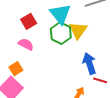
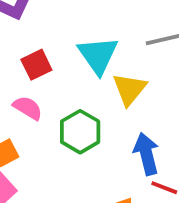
green hexagon: (61, 33) -> (80, 132), moved

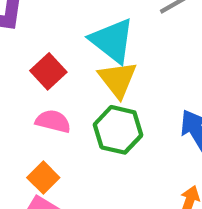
yellow triangle: (129, 89) -> (118, 79), moved

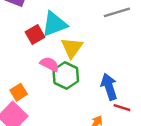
cyan triangle: (112, 41) -> (54, 24), moved, turned 48
pink semicircle: (53, 121) -> (49, 64), moved

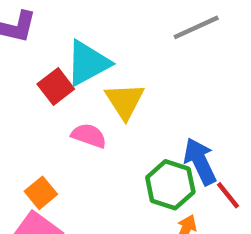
green hexagon: (66, 75) -> (170, 185), moved
red line: (122, 108) -> (228, 195), turned 42

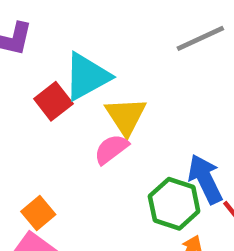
pink semicircle: (89, 136) -> (111, 149), moved, turned -56

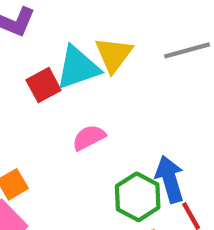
yellow triangle: (126, 116) -> (114, 55), moved

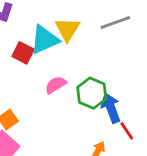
red square: (44, 85) -> (23, 53), turned -30
green hexagon: (138, 197) -> (92, 93), moved

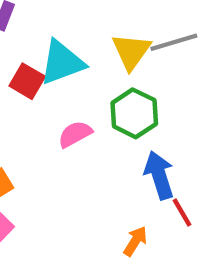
yellow triangle: (67, 29) -> (131, 51), moved
green hexagon: (92, 93) -> (134, 113), moved

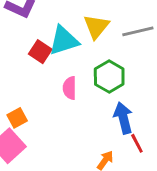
yellow triangle: (131, 51) -> (96, 27), moved
pink semicircle: (75, 134) -> (70, 88), turned -65

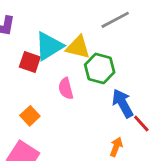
yellow triangle: (96, 27) -> (78, 47), moved, turned -40
orange square: (17, 118) -> (30, 116), moved

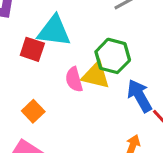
cyan triangle: (49, 46) -> (54, 31), turned 40
yellow triangle: (78, 47) -> (96, 75), moved

